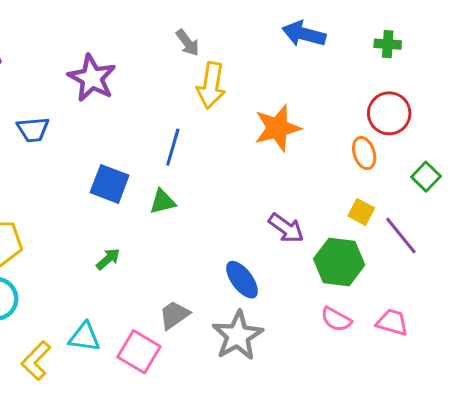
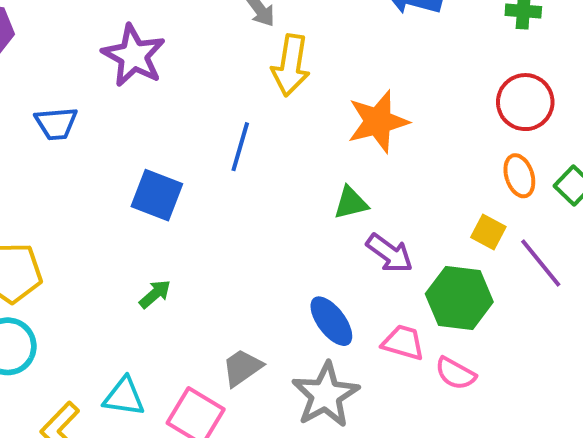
orange ellipse: (364, 153) -> (519, 176), moved
green triangle: (163, 202) -> (351, 203), moved
pink trapezoid: (392, 322) -> (403, 342), moved

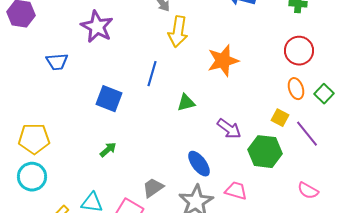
green triangle: (351, 203) -> (186, 103), moved
pink trapezoid: (403, 342) -> (236, 191), moved
pink semicircle: (455, 373) -> (308, 191), moved

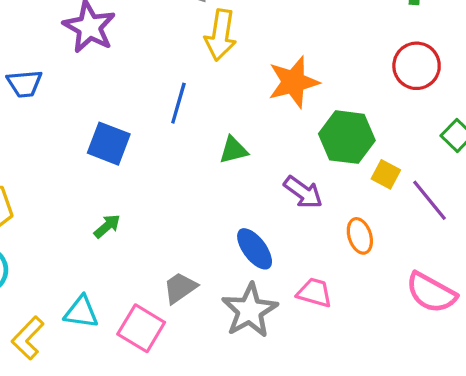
orange ellipse: (296, 89) -> (360, 236), moved
green hexagon: (265, 152) -> (347, 137), moved
pink semicircle: (308, 191) -> (431, 293), size x1.5

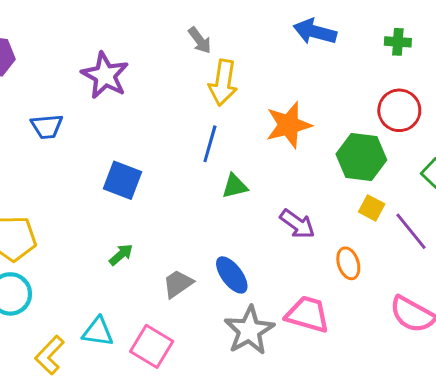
blue line: (178, 103) -> (210, 144), moved
green hexagon: (347, 137) -> (361, 157), moved
blue ellipse: (255, 249) -> (232, 275), moved
gray trapezoid: (180, 288) -> (178, 284), moved
pink trapezoid: (314, 293) -> (308, 314), size x1.4

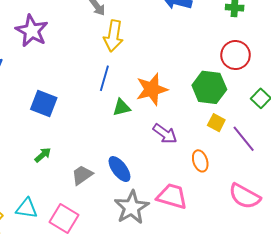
orange star: (289, 125) -> (152, 89), moved

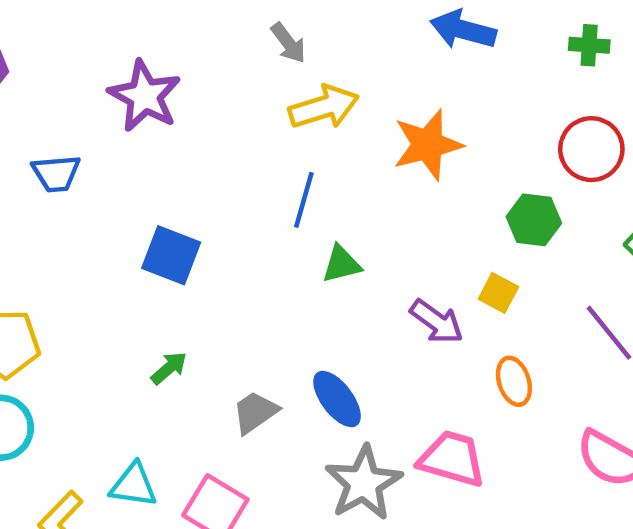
yellow arrow: (113, 36) -> (324, 107), turned -116
green hexagon: (209, 87) -> (534, 220), size x0.7
orange star: (152, 89) -> (428, 145), moved
yellow square: (216, 123) -> (498, 293), moved

